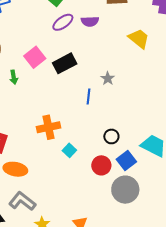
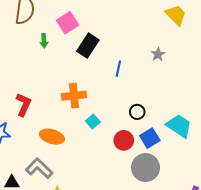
black rectangle: (65, 63) -> (88, 46), moved, turned -35
gray star: (108, 78) -> (158, 54), moved
orange ellipse: (15, 169) -> (52, 137), moved

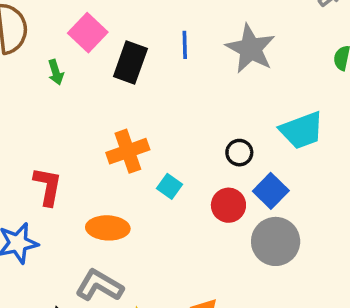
gray star: (158, 54) -> (251, 49), size x2.0
blue line: (118, 69) -> (185, 45), moved
cyan trapezoid: (179, 126) -> (302, 130), moved, turned 140

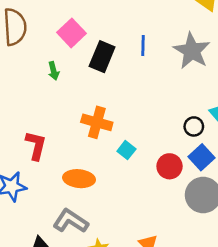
green arrow: (56, 72) -> (54, 71), moved
orange cross: (128, 151) -> (97, 122), turned 32
black circle: (239, 153) -> (194, 126), moved

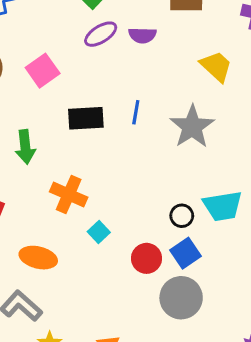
pink square: (71, 33) -> (43, 71), moved
black rectangle: (102, 57) -> (86, 118), turned 56
green arrow: (54, 71) -> (25, 147), moved, size x1.5

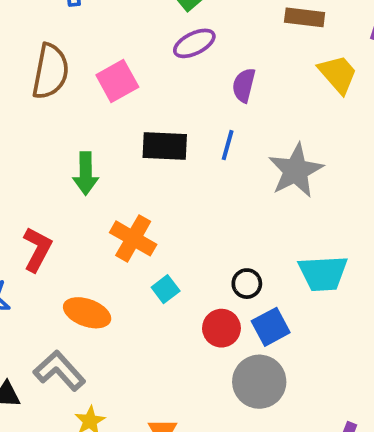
purple semicircle: (142, 35) -> (244, 85), moved, turned 96
yellow trapezoid: (216, 66) -> (338, 74), moved
black circle: (182, 216) -> (247, 284), moved

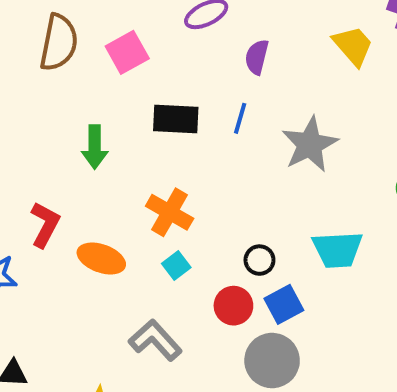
orange cross: (133, 238) -> (170, 212), moved
orange ellipse: (87, 313) -> (101, 259), moved
gray L-shape: (59, 371) -> (155, 340), moved

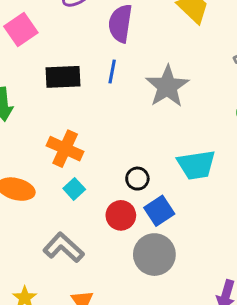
purple semicircle: (257, 57) -> (120, 23), size x1.4

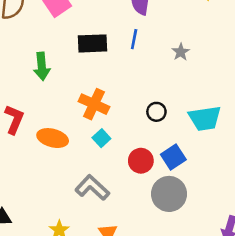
gray star: (167, 86) -> (181, 52), size x0.5
black circle: (137, 179) -> (156, 112), moved

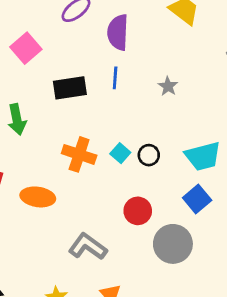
cyan square: (101, 138) -> (120, 153), moved
blue square: (173, 157) -> (197, 199), moved

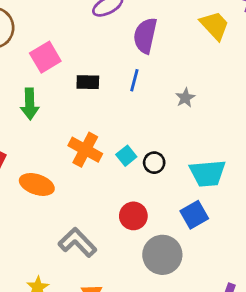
pink square: (26, 48) -> (45, 57), moved
black rectangle: (70, 88) -> (88, 82), size x0.7

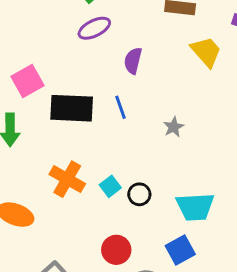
purple semicircle: (145, 36) -> (133, 61), size x0.7
blue line: (134, 80) -> (121, 107), turned -35
black rectangle: (88, 82) -> (72, 108), size x1.8

